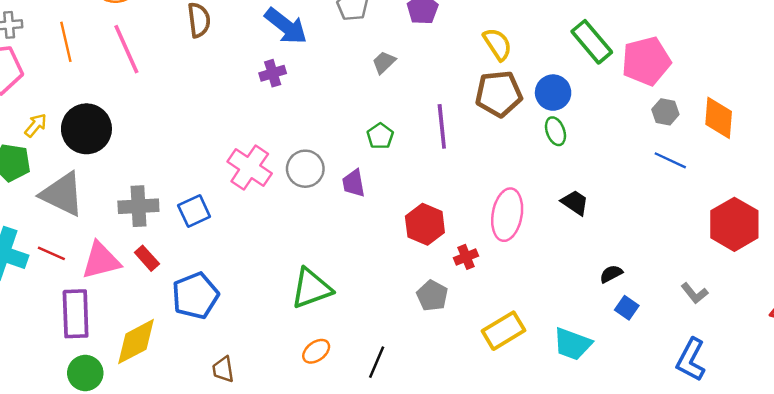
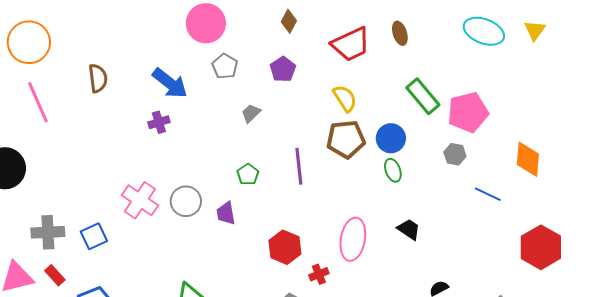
gray hexagon: (665, 112) -> (455, 154), moved

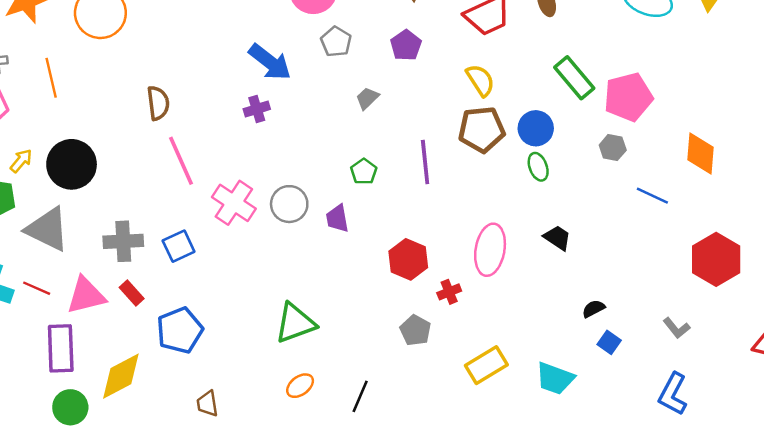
brown semicircle: (98, 78) -> (158, 103), moved
pink line: (38, 102) -> (181, 161), moved

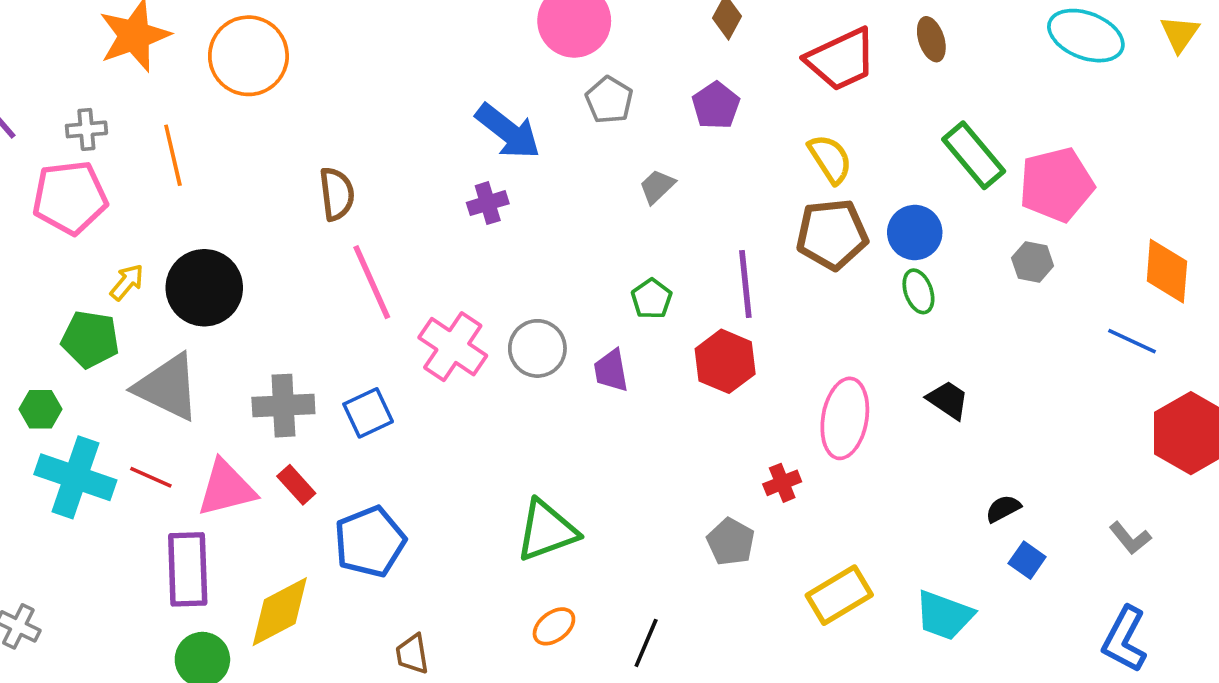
blue line: (652, 196) -> (1132, 341), moved
red hexagon: (408, 259) -> (725, 361), moved

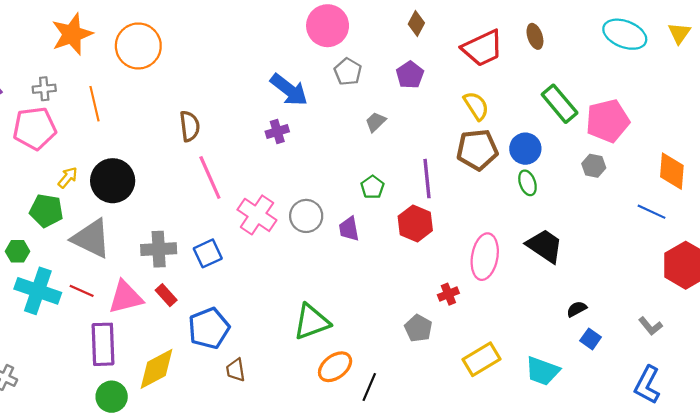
black trapezoid: (948, 400) -> (545, 246), size x1.5
orange ellipse: (554, 626) -> (335, 367), moved, size x1.4
brown trapezoid: (412, 654) -> (236, 370), moved

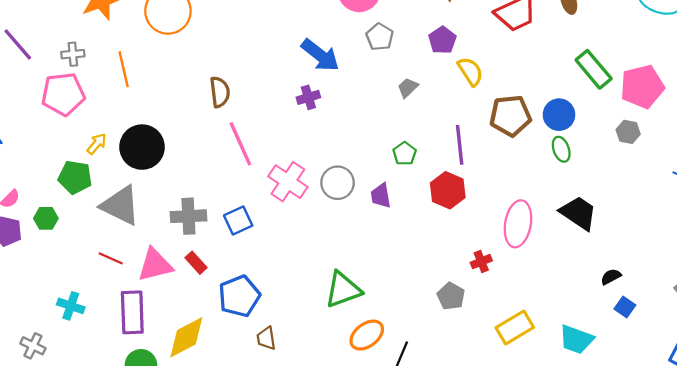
yellow semicircle: (476, 106) -> (470, 71), moved
cyan cross: (38, 291) -> (71, 306), moved, size x0.6

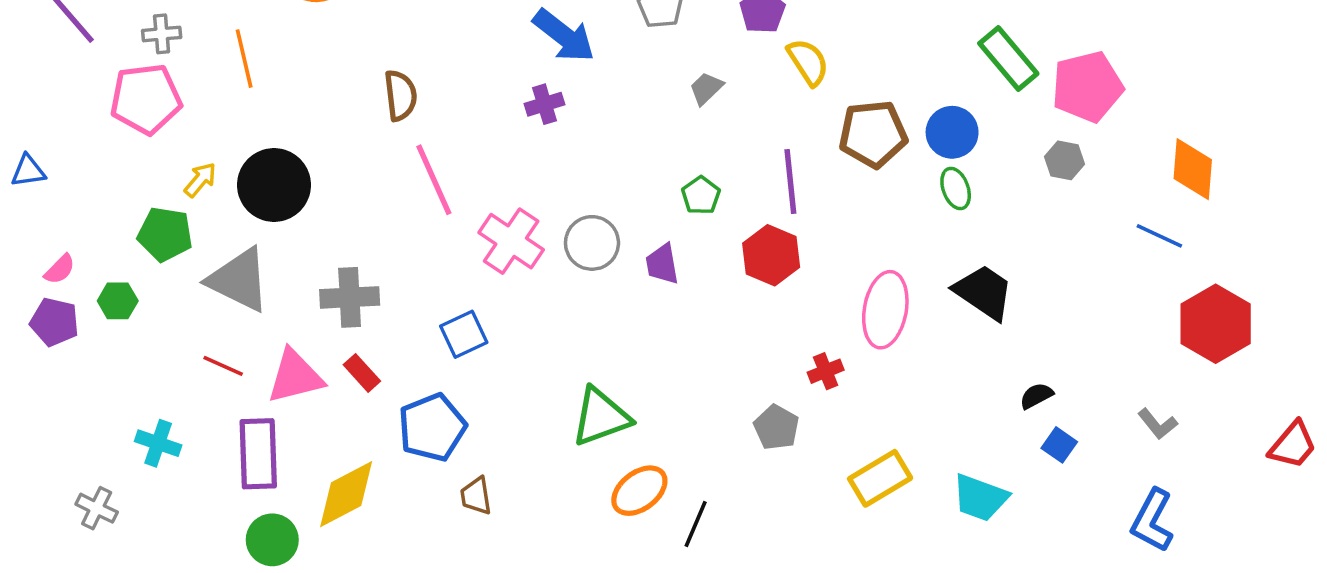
blue square: (238, 221) -> (464, 334), moved

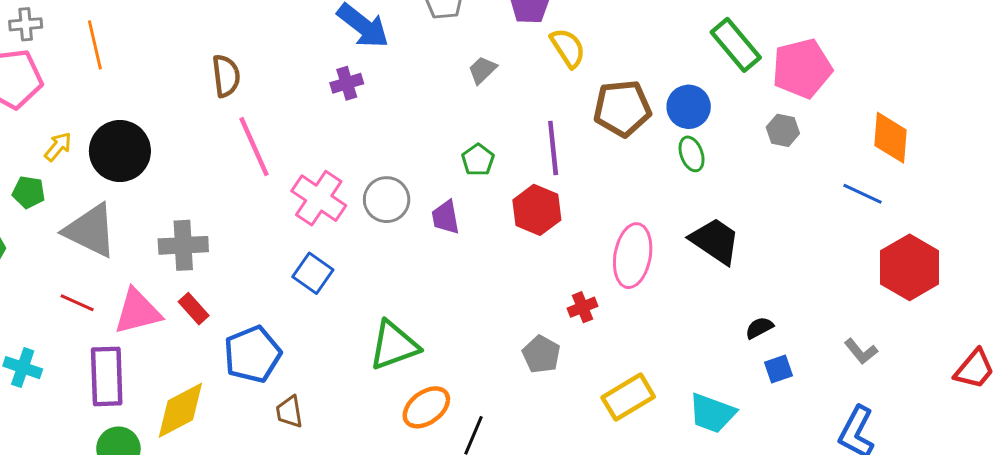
green pentagon: (165, 234) -> (29, 192), size x0.7
blue square: (464, 334) -> (313, 273), moved, turned -30
blue square: (1059, 445) -> (778, 369), turned 36

